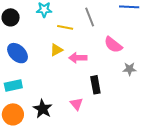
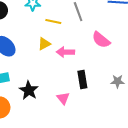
gray star: (130, 69) -> (117, 81), moved
black star: (43, 109) -> (29, 90), moved

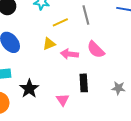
yellow line: (53, 21) -> (60, 22), turned -42
pink semicircle: (101, 40) -> (96, 50), moved

